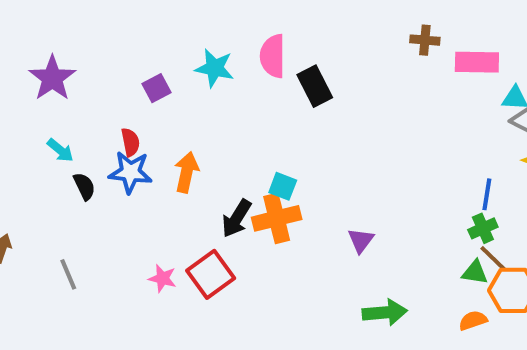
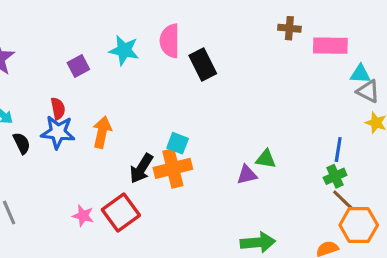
purple triangle: (361, 240) -> (247, 175), moved, turned 40
green triangle: (475, 272) -> (266, 159), moved

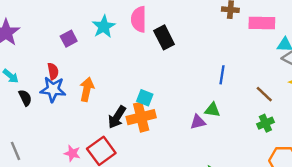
cyan star: (124, 50) -> (104, 27), turned 30
blue line: (338, 150) -> (222, 75), moved
brown line: (343, 200) -> (264, 94), moved

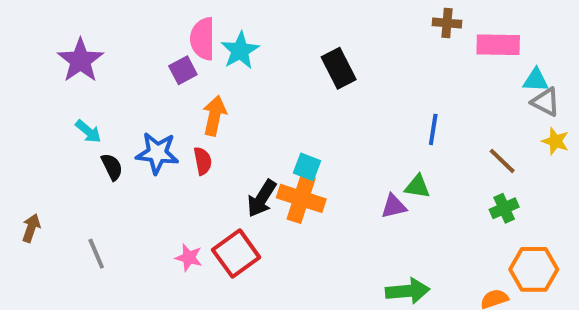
pink semicircle: (139, 19) -> (203, 39), moved
red semicircle: (53, 71) -> (203, 161), moved
orange arrow: (87, 89) -> (214, 116), moved
orange cross: (141, 117) -> (301, 198), turned 32

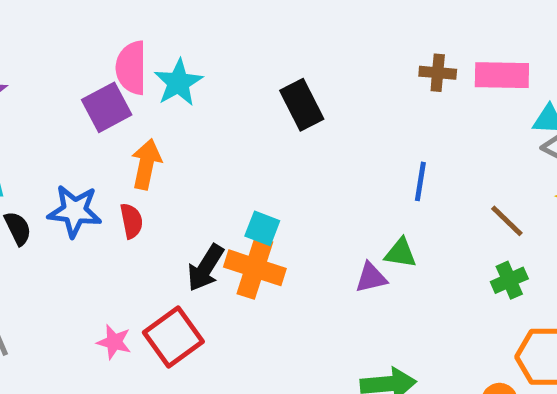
brown cross: (447, 23) -> (438, 73), moved
purple square: (183, 70) -> (107, 107), size x1.4

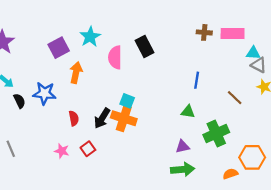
pink semicircle: (131, 68) -> (115, 57), moved
red semicircle: (131, 221) -> (74, 118), moved
purple triangle: (371, 278) -> (183, 147), moved
green cross: (509, 280) -> (216, 134), moved, size x1.6
red square: (173, 337) -> (88, 149), size x0.6

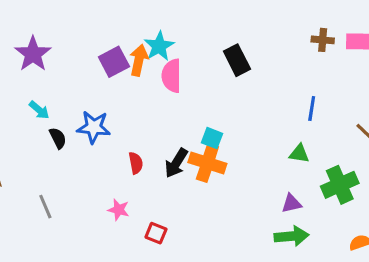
pink semicircle: (115, 57) -> (172, 76), moved
orange arrow: (76, 73) -> (139, 60), moved
red square: (88, 149) -> (156, 233), moved, turned -32

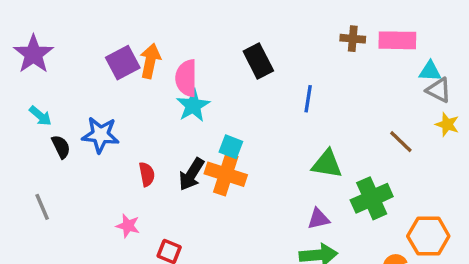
cyan star: (159, 46) -> (193, 106), moved
blue line: (312, 108) -> (308, 99), moved
green triangle: (299, 154) -> (327, 164), size x1.4
gray line: (45, 207) -> (42, 207), moved

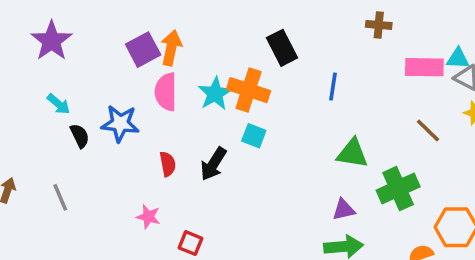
pink rectangle: (397, 40) -> (424, 67), moved
pink semicircle: (186, 78) -> (166, 92), moved
orange cross: (226, 174) -> (249, 90), moved

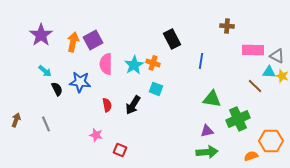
orange arrow: (171, 48) -> (73, 42), moved
cyan triangle: (458, 58) -> (269, 72), moved
orange cross: (249, 90) -> (153, 63), size x0.6

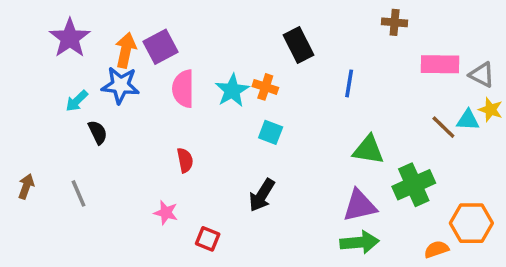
cyan arrow: (45, 71) -> (77, 101), turned 96
cyan triangle: (269, 72) -> (468, 120), moved
blue star: (80, 82) -> (120, 85), moved
black arrow: (133, 105) -> (262, 195), moved
purple triangle: (207, 131) -> (360, 206), size x1.5

